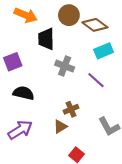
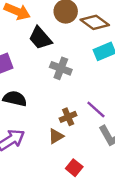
black trapezoid: (46, 39) -> (40, 38), turned -40
purple line: (96, 80) -> (96, 110), moved

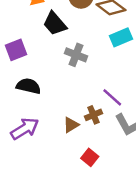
brown cross: (68, 117) -> (93, 115), moved

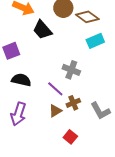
gray cross: (76, 55) -> (71, 70), moved
purple line: (112, 97) -> (55, 89), moved
purple arrow: (25, 129) -> (18, 114), turned 140

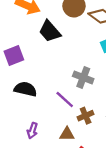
brown triangle: (55, 111) -> (67, 134), moved, turned 32
purple arrow: (18, 114) -> (32, 131), moved, size x0.6

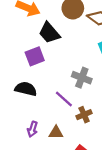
purple square: (14, 56) -> (35, 56), moved
brown triangle: (67, 134) -> (56, 133), moved

